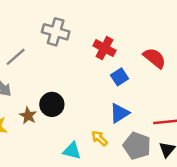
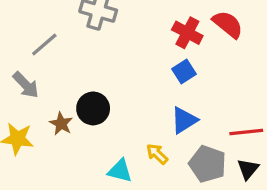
red cross: (104, 48) -> (187, 33), moved
red semicircle: (155, 58) -> (228, 24), moved

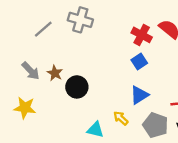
gray line: (44, 45) -> (43, 29), moved
brown star: (61, 124) -> (55, 73), moved

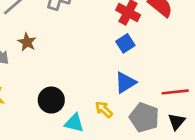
brown star: (55, 73) -> (27, 42), moved
black circle: (77, 87) -> (51, 100), moved

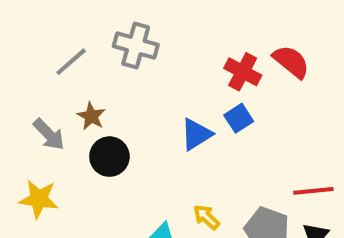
blue triangle: (125, 83) -> (196, 134), moved
black circle: (51, 100) -> (109, 157), moved

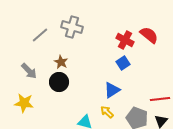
brown star: (91, 116) -> (61, 62), moved
blue triangle: (196, 134) -> (112, 90), moved

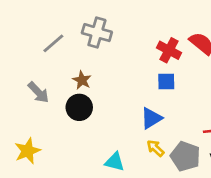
blue square: (123, 63) -> (166, 82), turned 32
yellow star: (24, 103) -> (28, 151), moved, turned -30
yellow arrow: (107, 112) -> (155, 148), moved

